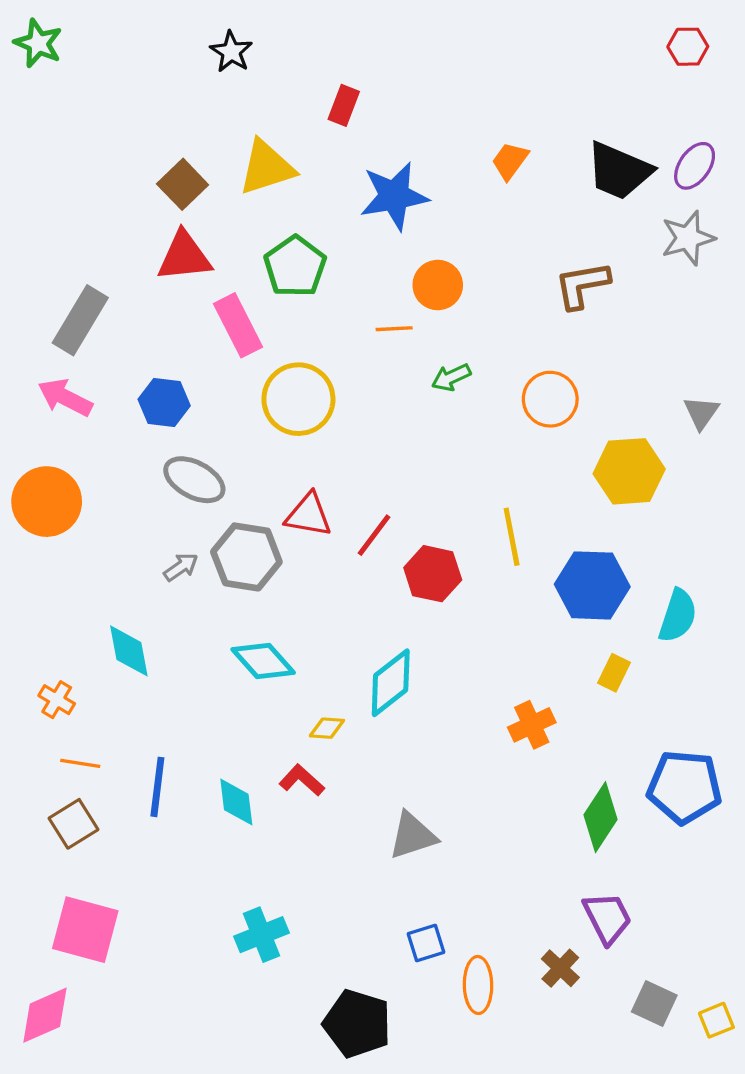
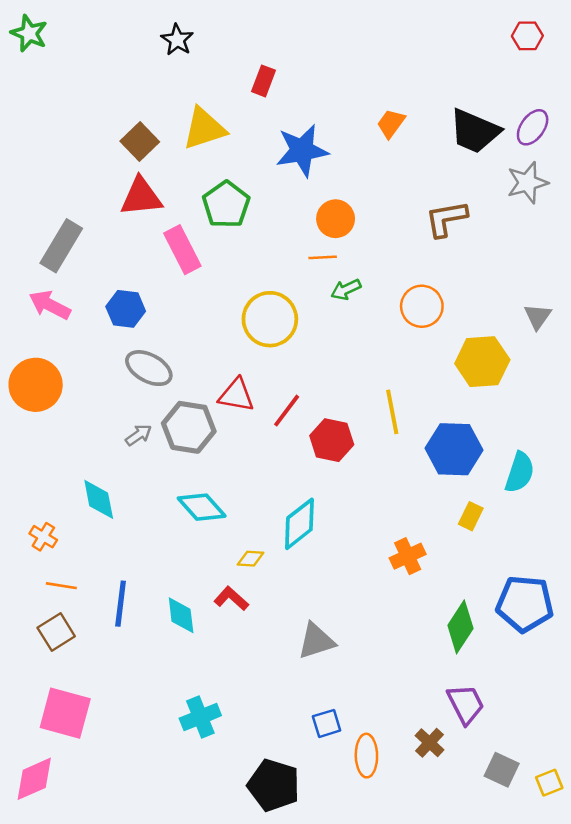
orange line: (394, 329) -> (323, 257), moved
yellow circle: (298, 399) -> (270, 319), moved

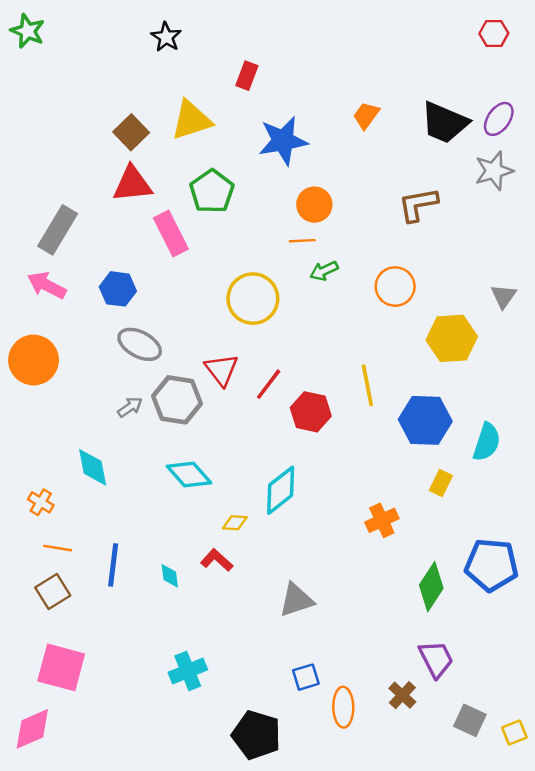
red triangle: (236, 395) -> (222, 370), turned 42
cyan diamond: (181, 615) -> (170, 576), size x0.7

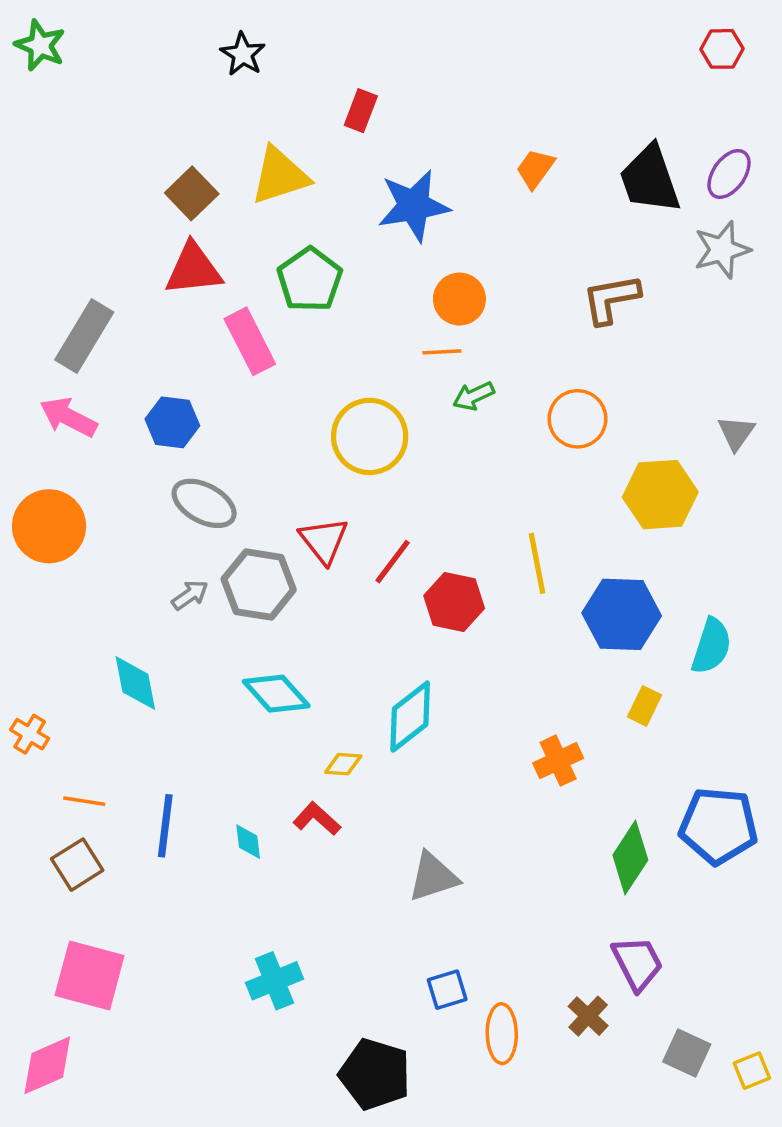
black trapezoid: (445, 123) -> (650, 179), turned 48
orange cross: (41, 502) -> (30, 734), moved

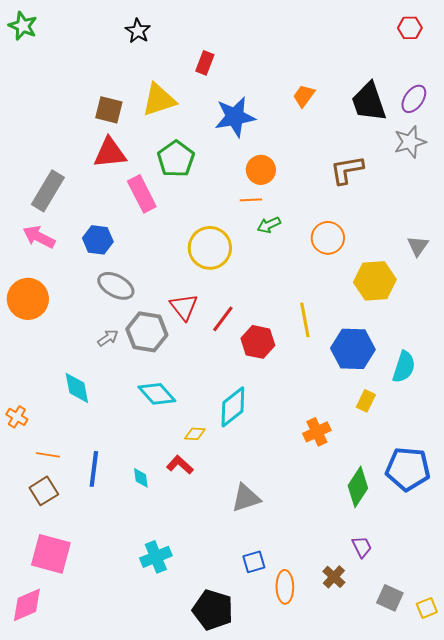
brown square: (192, 193) -> (109, 110), turned -32
purple trapezoid: (637, 963) -> (362, 547), size x0.7

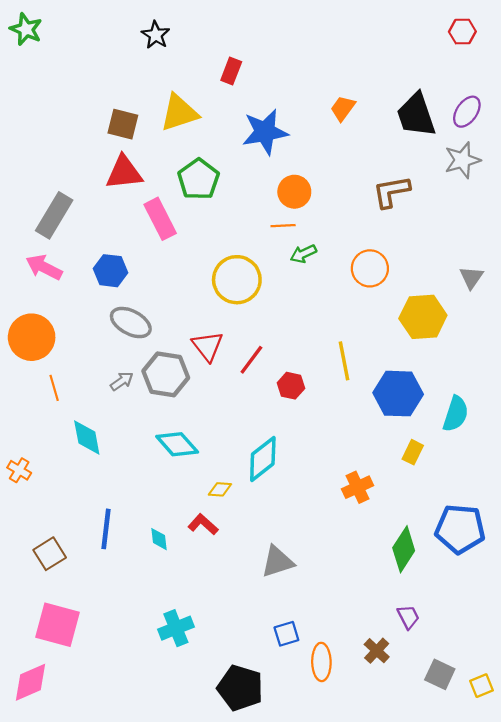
red hexagon: (258, 342) -> (291, 386), size x0.7
orange line: (48, 455) -> (54, 388), moved, turned 65

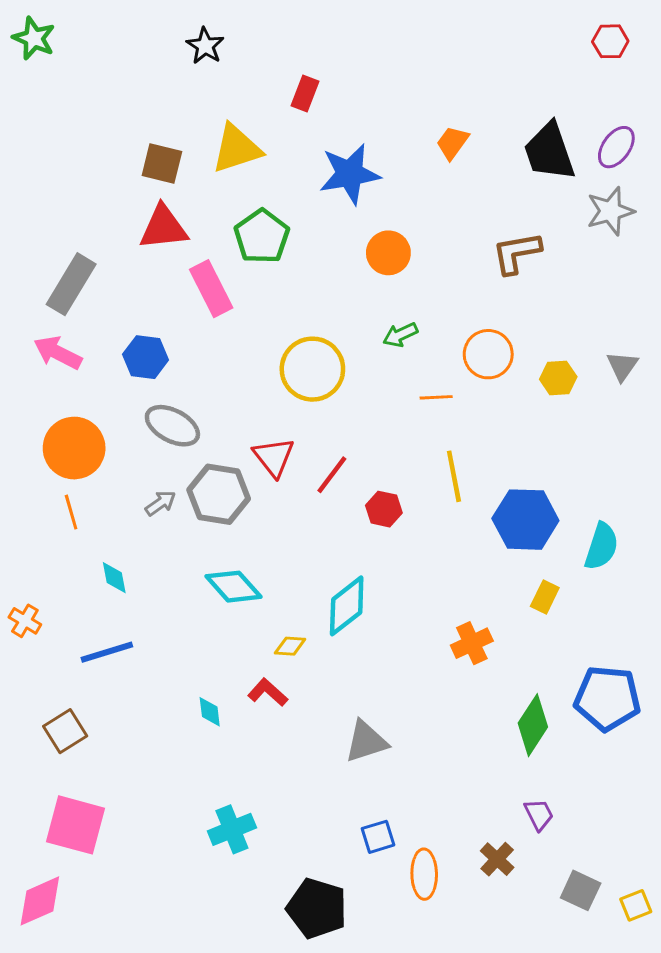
orange line: (283, 226) -> (436, 397), moved
yellow hexagon: (423, 317) -> (558, 378), moved, size x0.6
orange circle: (32, 337) -> (74, 448), moved
cyan diamond: (87, 438) -> (114, 578), size x0.7
blue line: (106, 529) -> (107, 652), moved, turned 66

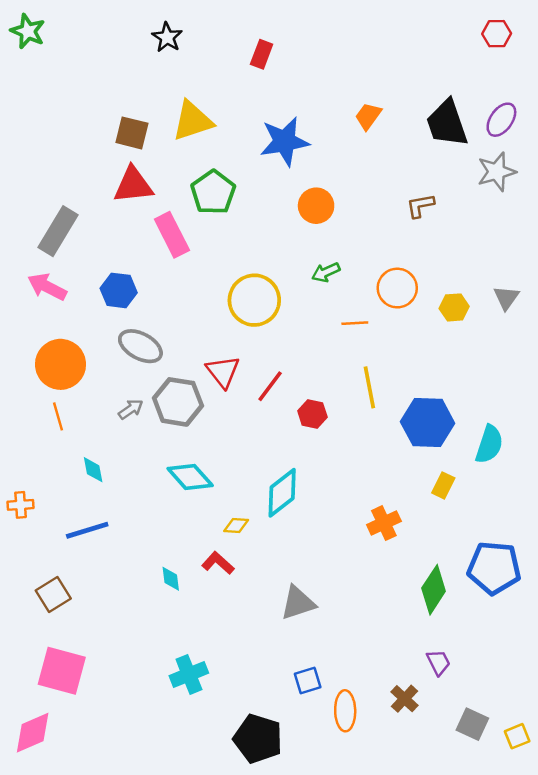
red rectangle: (305, 93) -> (262, 54), moved
brown L-shape: (517, 253) -> (420, 206), size x0.7
orange cross: (25, 621) -> (21, 505), turned -35

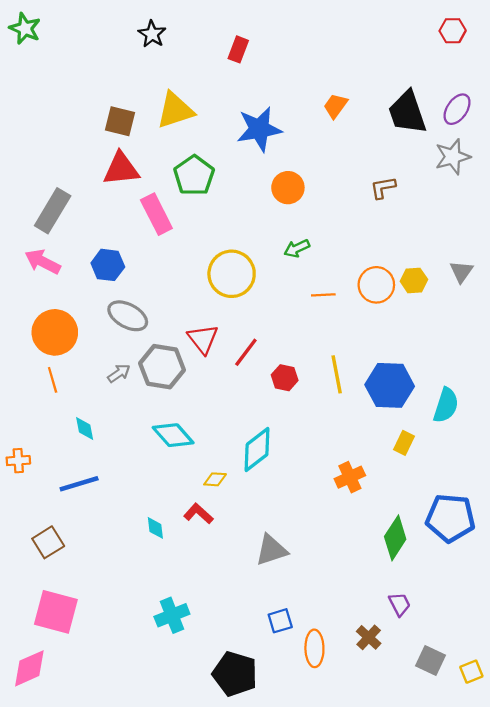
orange circle: (397, 288) -> (376, 285), moved
yellow line: (369, 387) -> (337, 374), moved

